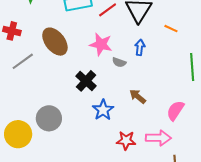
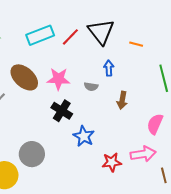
pink star: (101, 44) -> (58, 79), moved
brown arrow: (138, 96) -> (122, 100), moved, turned -108

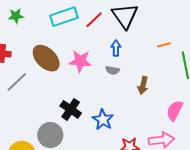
orange line: (136, 44) -> (164, 45), moved, turned -32
blue arrow: (109, 68) -> (116, 48), moved
black cross: (62, 111) -> (71, 109), moved

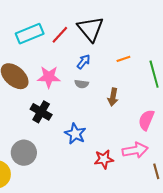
orange line: (164, 45) -> (123, 59), moved
blue arrow: (116, 48) -> (84, 62), turned 42
black cross: (71, 109) -> (41, 112), moved

